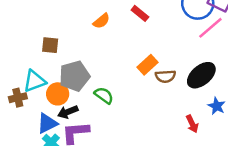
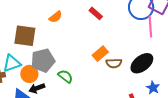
orange semicircle: (101, 21) -> (56, 17), moved
pink line: (210, 28) -> (150, 27), turned -55
brown square: (50, 45) -> (25, 36), size x1.6

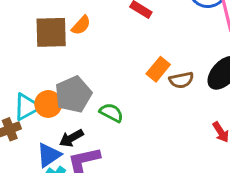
brown square: (25, 36) -> (51, 32), moved
orange circle: (29, 74) -> (48, 104), moved

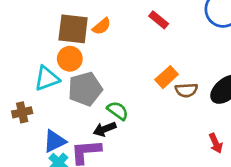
orange circle: (48, 104) -> (70, 59), moved
cyan triangle: (27, 107) -> (47, 78), moved
black arrow: (71, 138) -> (105, 129), moved

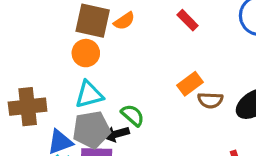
cyan triangle: (47, 78) -> (89, 95), moved
gray pentagon: (85, 89) -> (91, 130), moved
brown cross: (22, 112) -> (28, 107), size x1.6

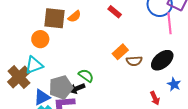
orange circle: (86, 53) -> (40, 39), moved
cyan triangle: (89, 95) -> (34, 65), moved
brown cross: (28, 107) -> (19, 77), turned -30

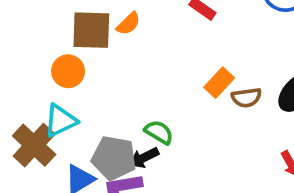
gray pentagon: (61, 87) -> (114, 158), turned 30

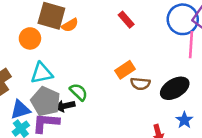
orange semicircle: (128, 24) -> (70, 25), moved
cyan triangle: (60, 121) -> (42, 73), moved

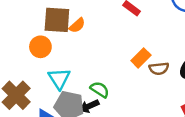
cyan triangle: (42, 73) -> (59, 79), turned -40

